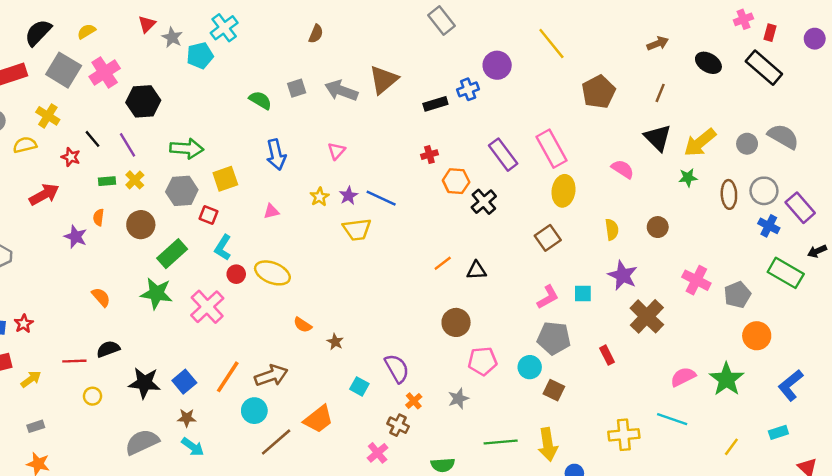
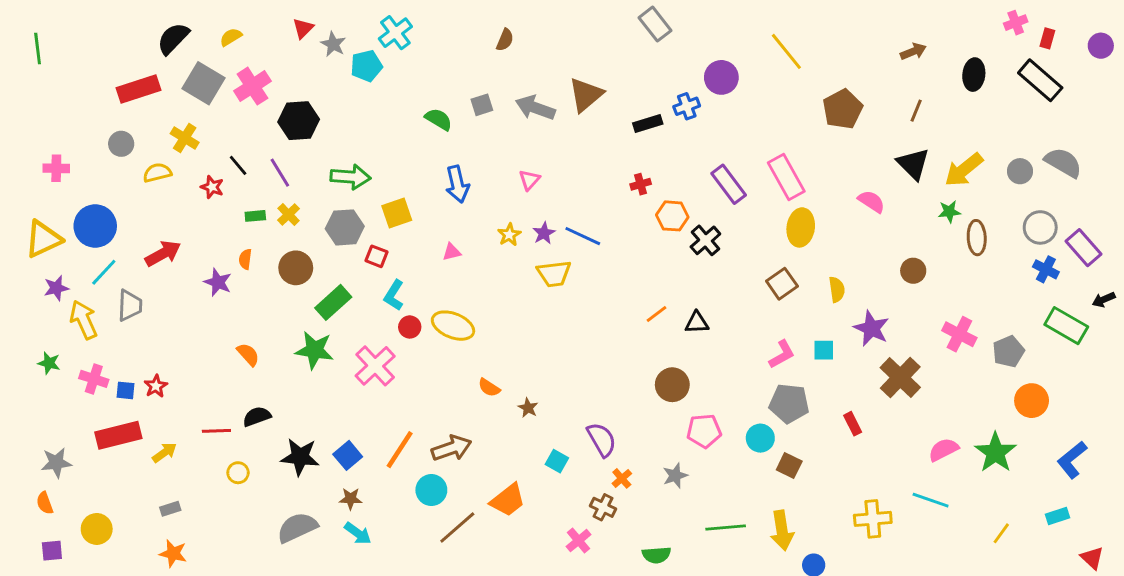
black ellipse: (708, 63) -> (974, 75), turned 65
red arrow: (44, 194) -> (163, 253), moved
brown ellipse: (729, 194) -> (977, 238), moved
yellow semicircle: (612, 229) -> (837, 289), moved

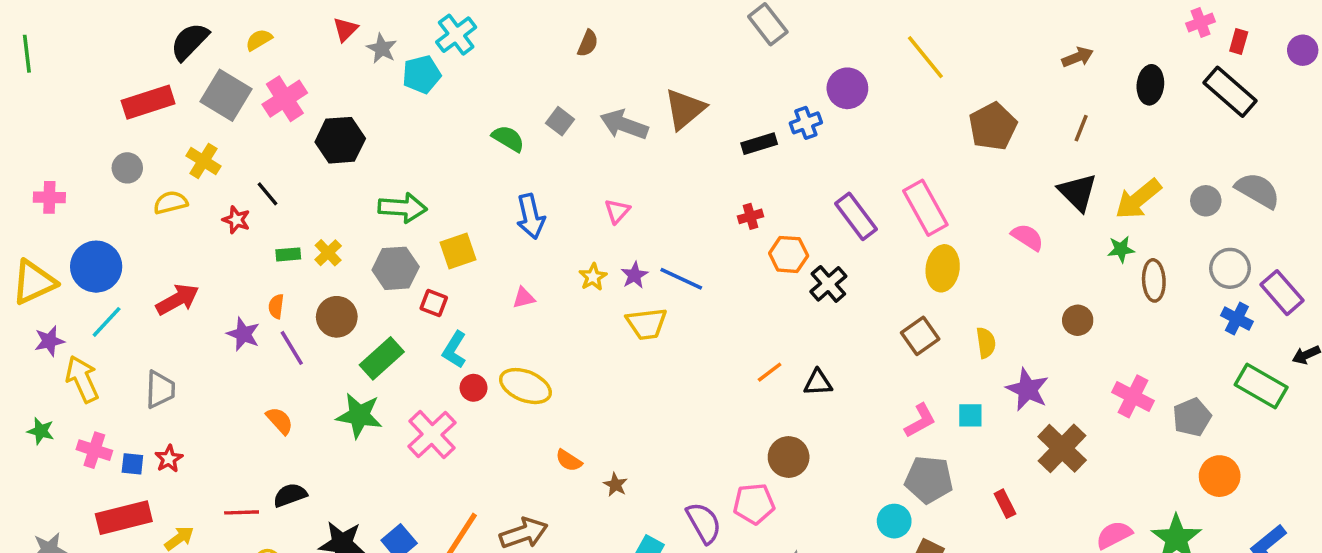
gray square: (482, 105) -> (560, 121), turned -35
purple line: (280, 173) -> (292, 348), moved
gray trapezoid: (130, 305) -> (160, 389), moved
pink pentagon: (704, 431) -> (754, 504), moved

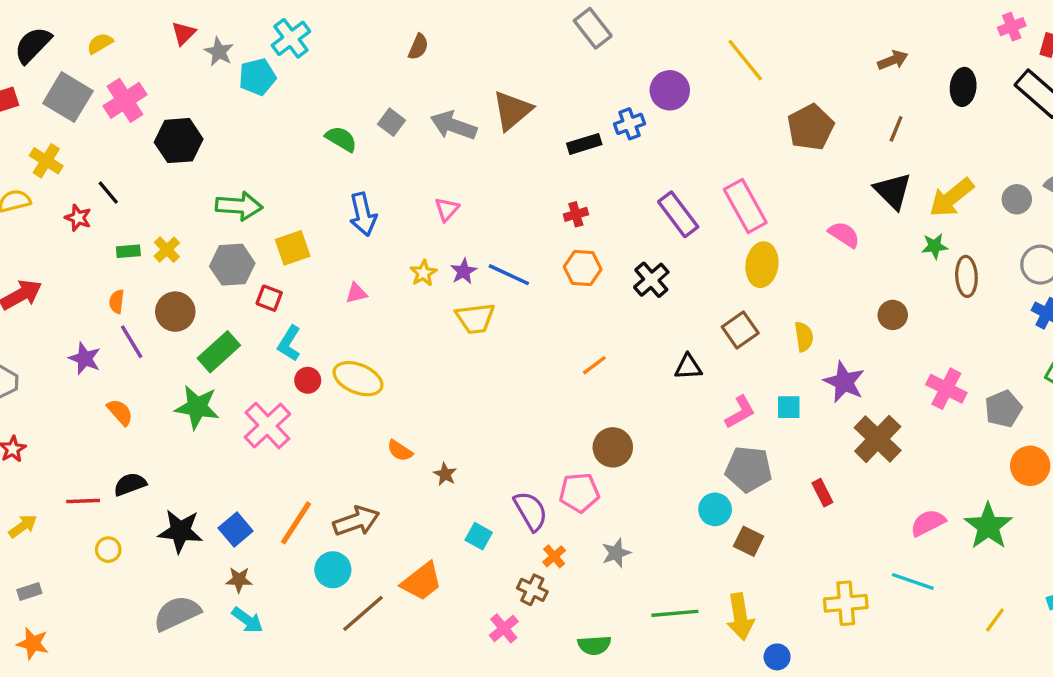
orange hexagon: (789, 254) -> (583, 268), moved
purple star: (243, 334) -> (85, 359), moved
black triangle: (818, 383) -> (688, 367), moved

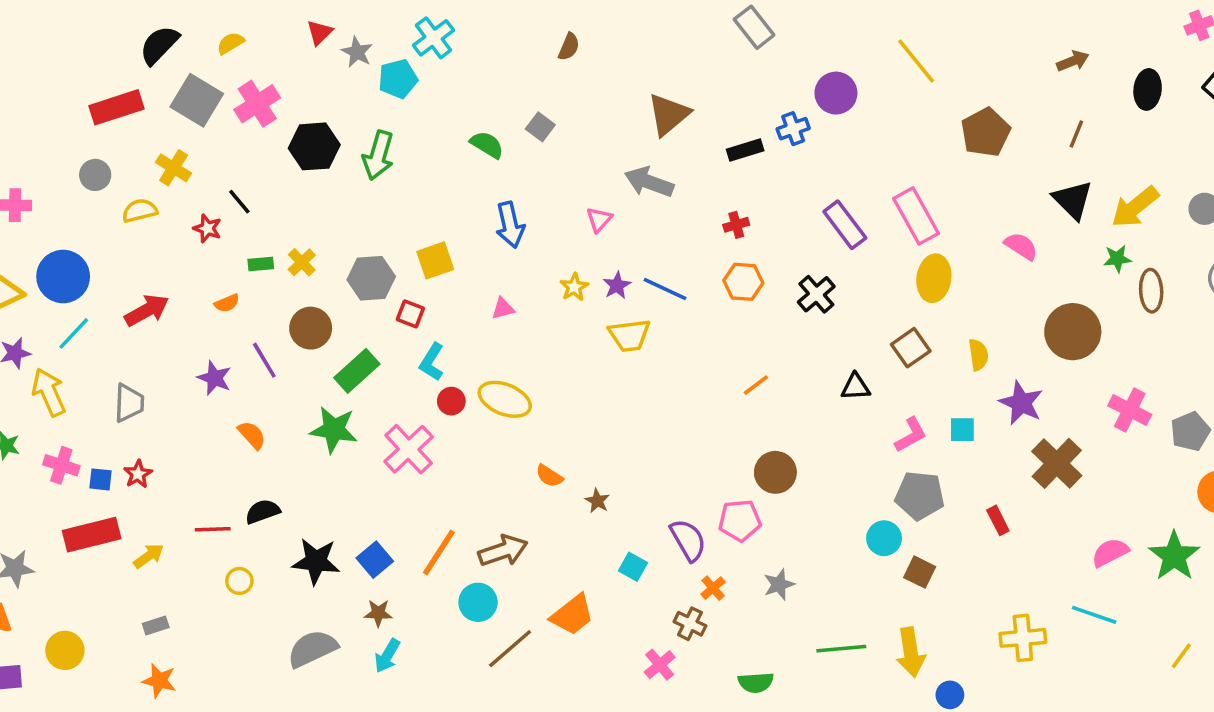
gray arrow: (454, 126) -> (649, 182), moved
green arrow: (239, 206) -> (378, 155), moved, turned 102
orange semicircle: (117, 302) -> (227, 303), moved, turned -120
brown circle: (893, 315) -> (1073, 332), size x1.8
cyan arrow: (247, 620) -> (387, 656), turned 84

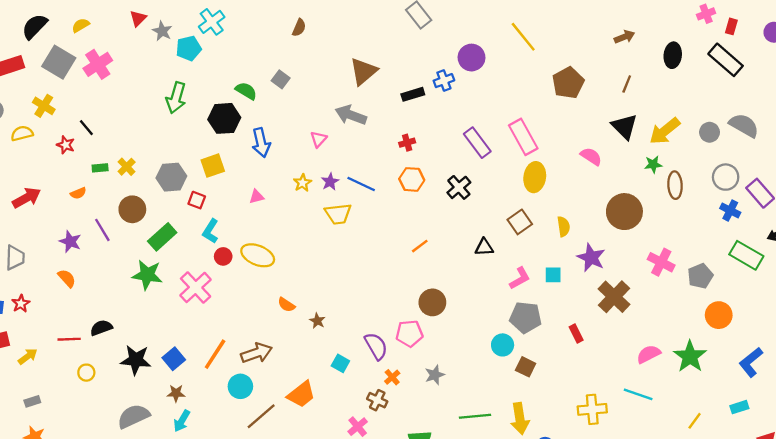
black hexagon: (314, 146) -> (224, 118), moved
orange semicircle: (252, 435) -> (67, 278), moved

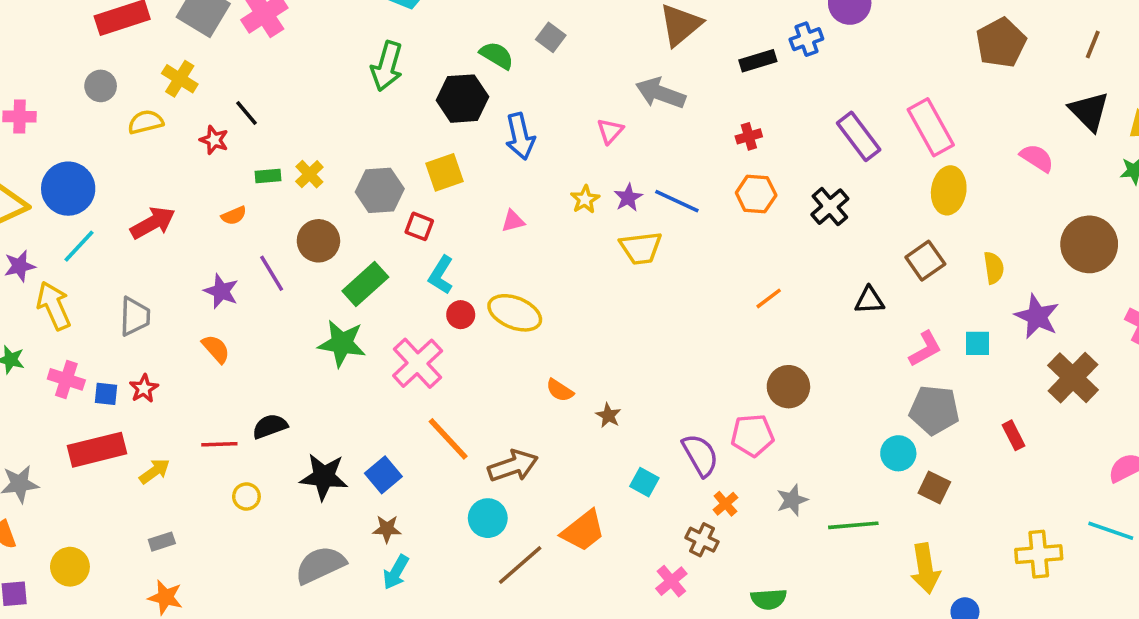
orange line: (215, 354) -> (448, 439), moved, turned -76
green line: (475, 416) -> (853, 525), moved

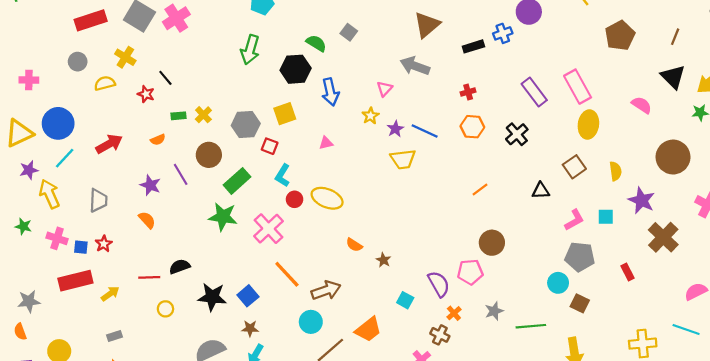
yellow star: (585, 199) -> (370, 116), moved

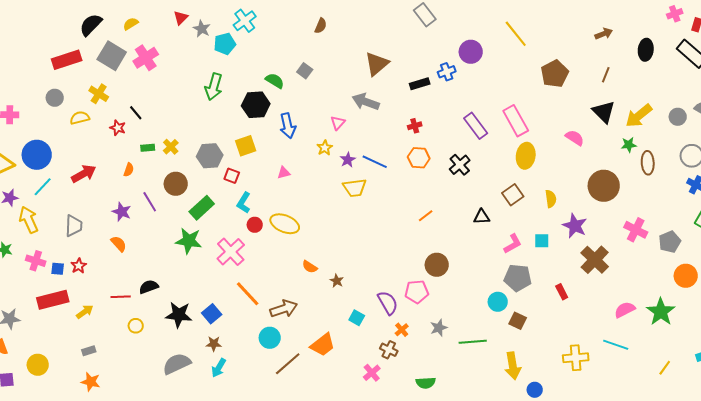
orange semicircle: (158, 140) -> (129, 170), turned -48

